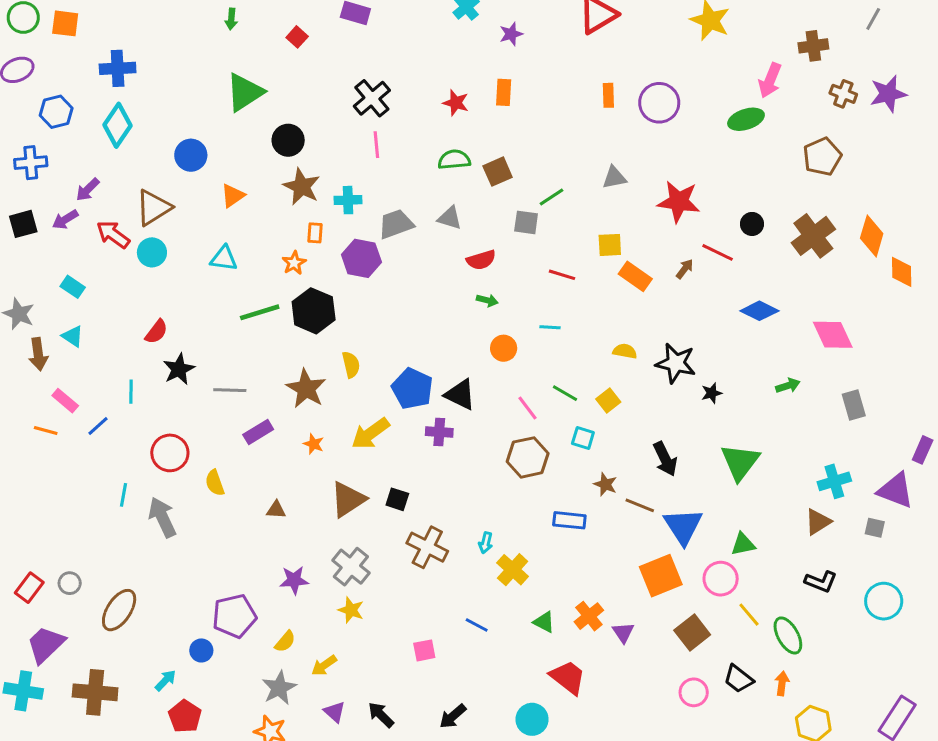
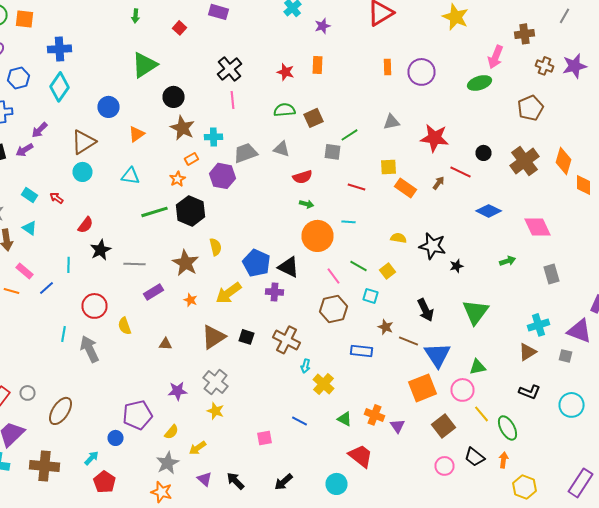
orange rectangle: (315, 233) -> (192, 159), turned 56
red arrow: (113, 234) -> (56, 198), moved, size x0.6
orange circle: (504, 348) -> (318, 236), size x1.8
brown cross: (427, 547) -> (286, 340), moved
orange cross: (589, 616) -> (374, 415), turned -30

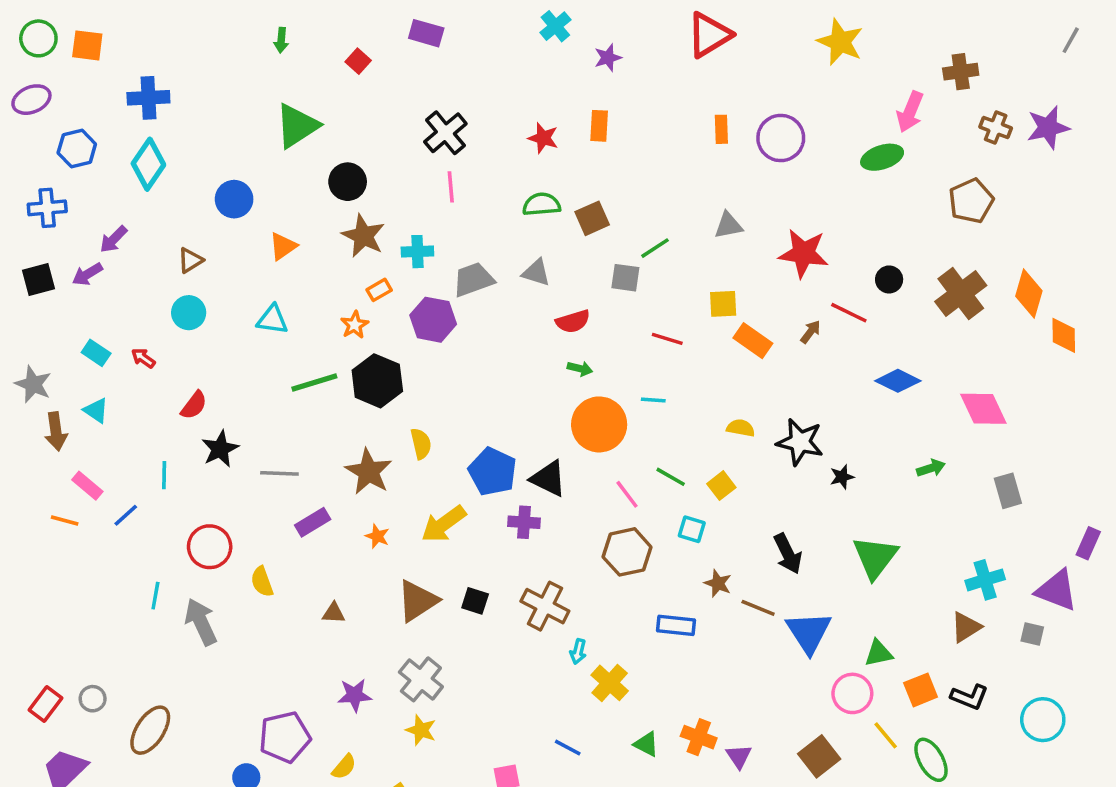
gray line: (564, 16) -> (1071, 40), moved
brown triangle: (84, 142) -> (190, 260), size x0.6
orange square: (422, 388) -> (921, 690), moved, size x0.7

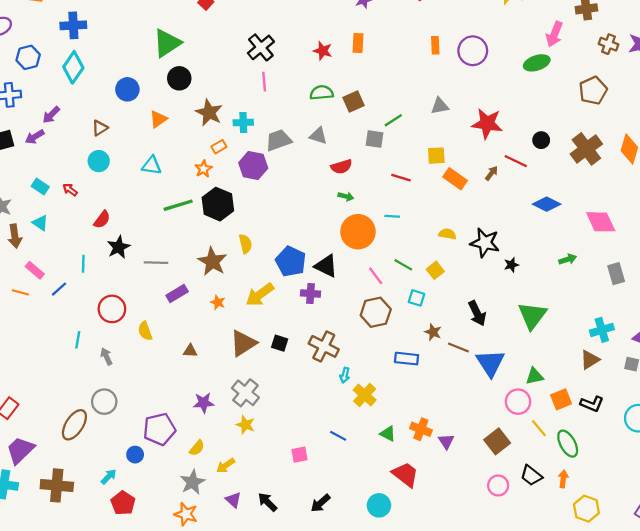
black circle: (348, 182) -> (179, 78), moved
gray arrow: (201, 622) -> (106, 356), size x0.6
gray circle: (93, 699) -> (104, 402), moved, size x1.5

